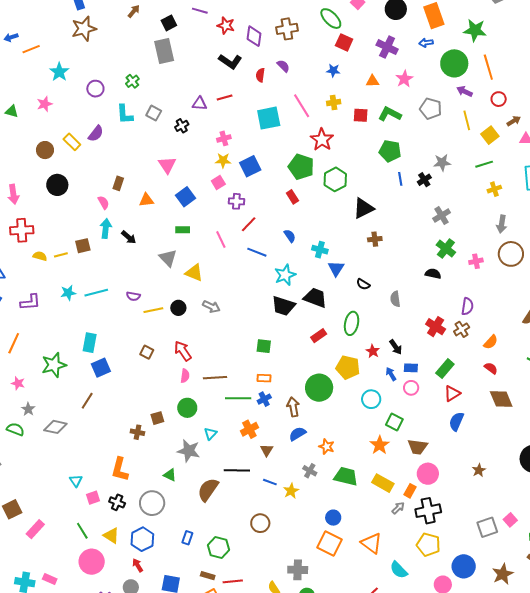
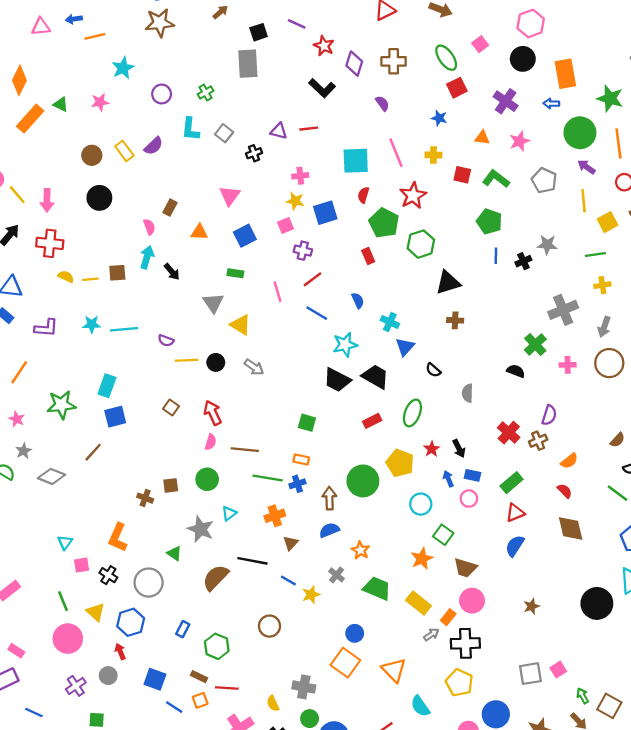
red square: (344, 42) -> (457, 88), turned 30
red semicircle: (260, 75) -> (363, 195), moved
gray cross: (442, 216) -> (563, 310), moved, size x1.4

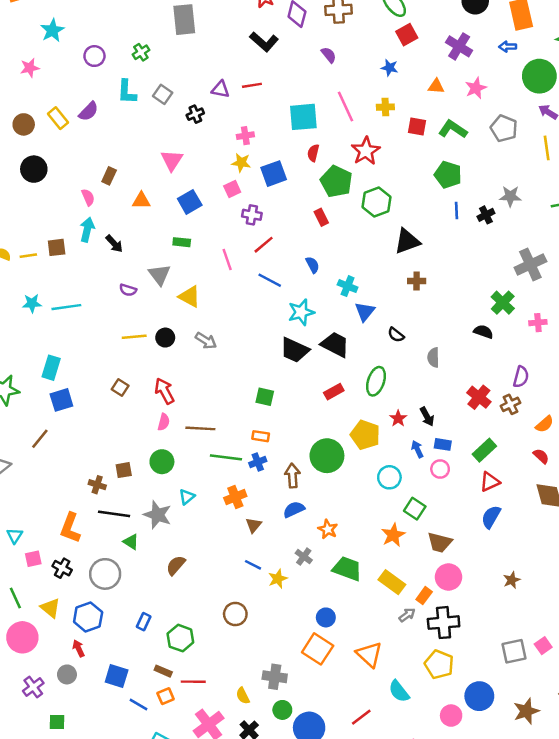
purple semicircle: (166, 341) -> (128, 290), moved
black line: (252, 561) -> (114, 514), moved
brown semicircle: (216, 578) -> (176, 565), size x0.7

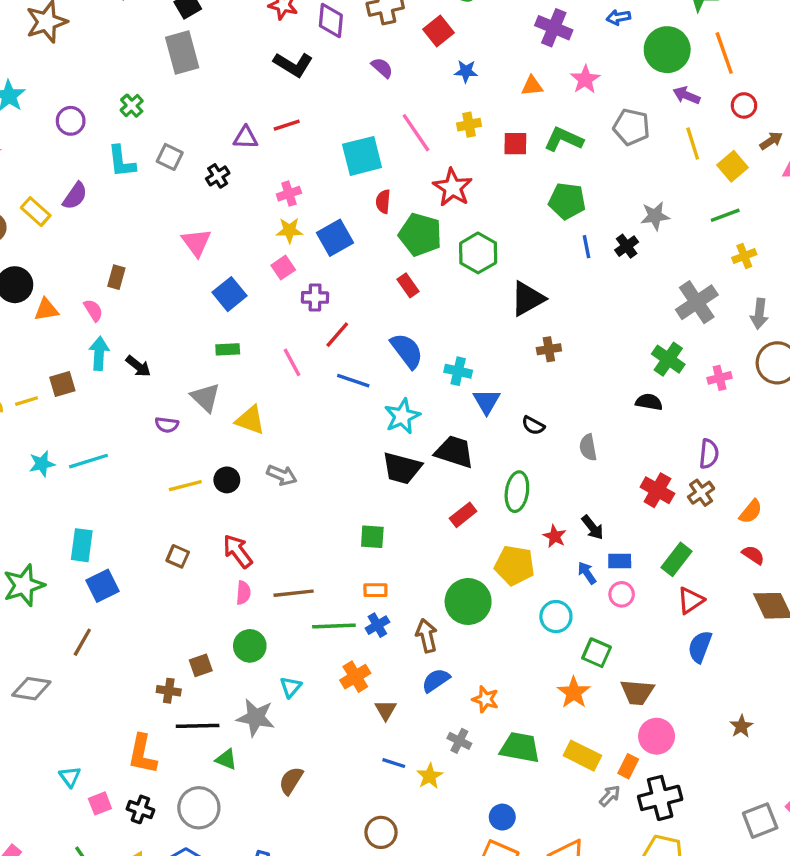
red square: (407, 35) -> (439, 31), moved
orange triangle: (141, 200) -> (46, 310), moved
blue semicircle: (312, 265) -> (407, 351), size x1.6

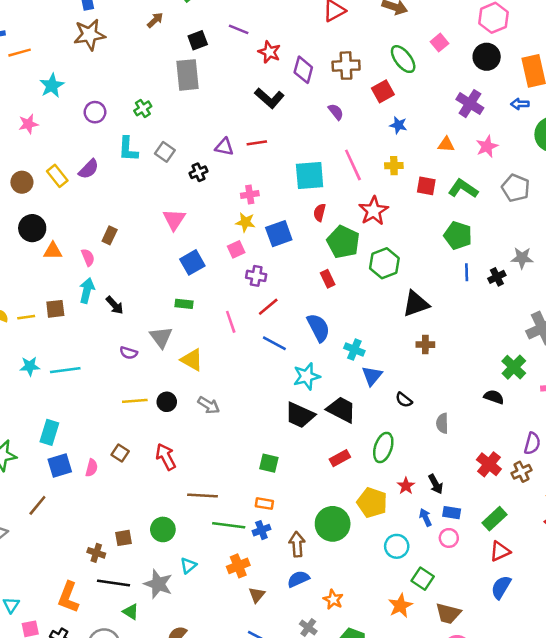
pink semicircle: (243, 593) -> (92, 468), moved

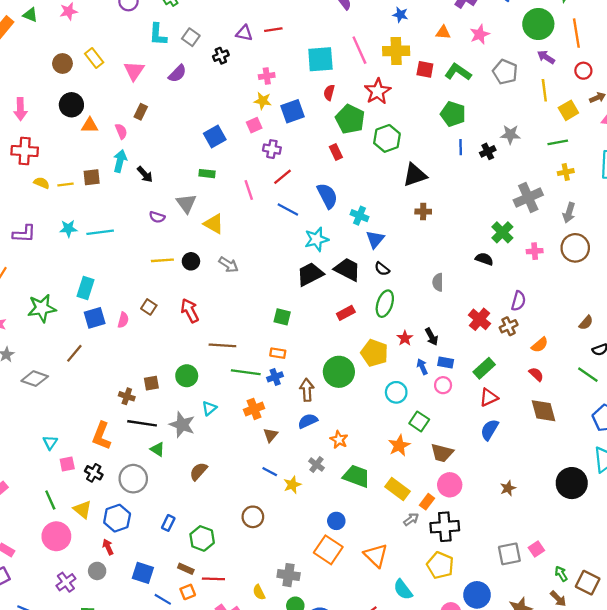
yellow cross: (394, 166) -> (396, 51), size x1.6
purple semicircle: (89, 169) -> (177, 74), moved
pink triangle: (174, 219) -> (134, 71), moved
black semicircle: (404, 400) -> (382, 269), moved
black trapezoid: (300, 415) -> (310, 274), turned 128

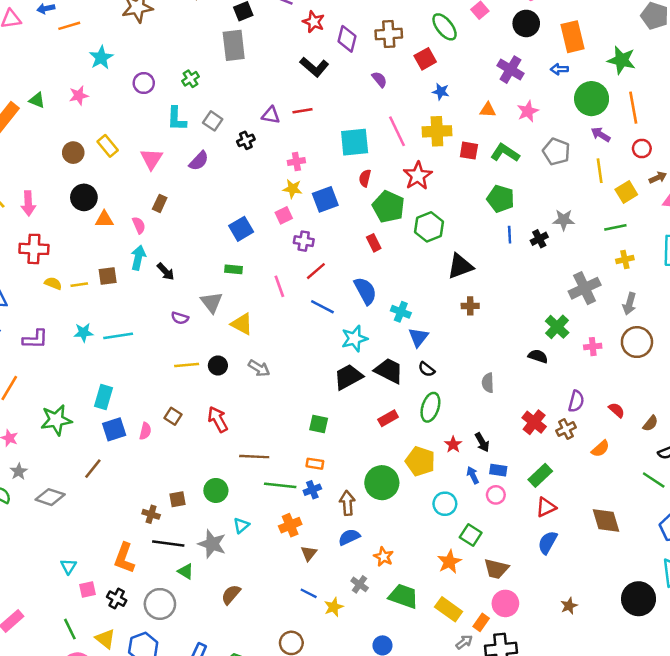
red semicircle: (536, 374) -> (617, 410), moved

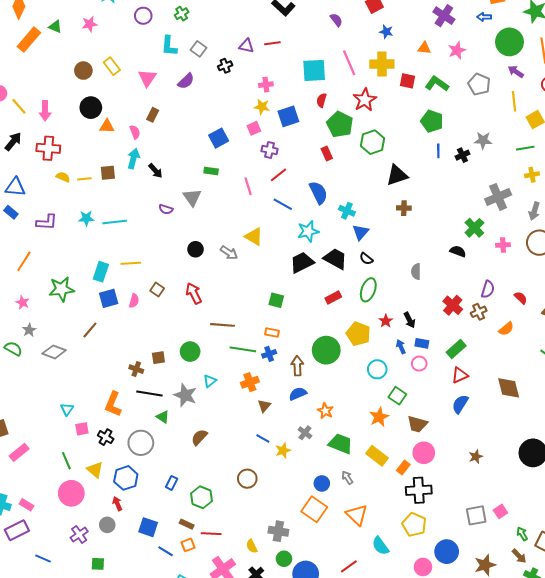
yellow triangle: (242, 324) -> (254, 236), moved
yellow line: (187, 365) -> (131, 263), moved
gray arrow: (464, 642) -> (347, 478), moved, turned -88

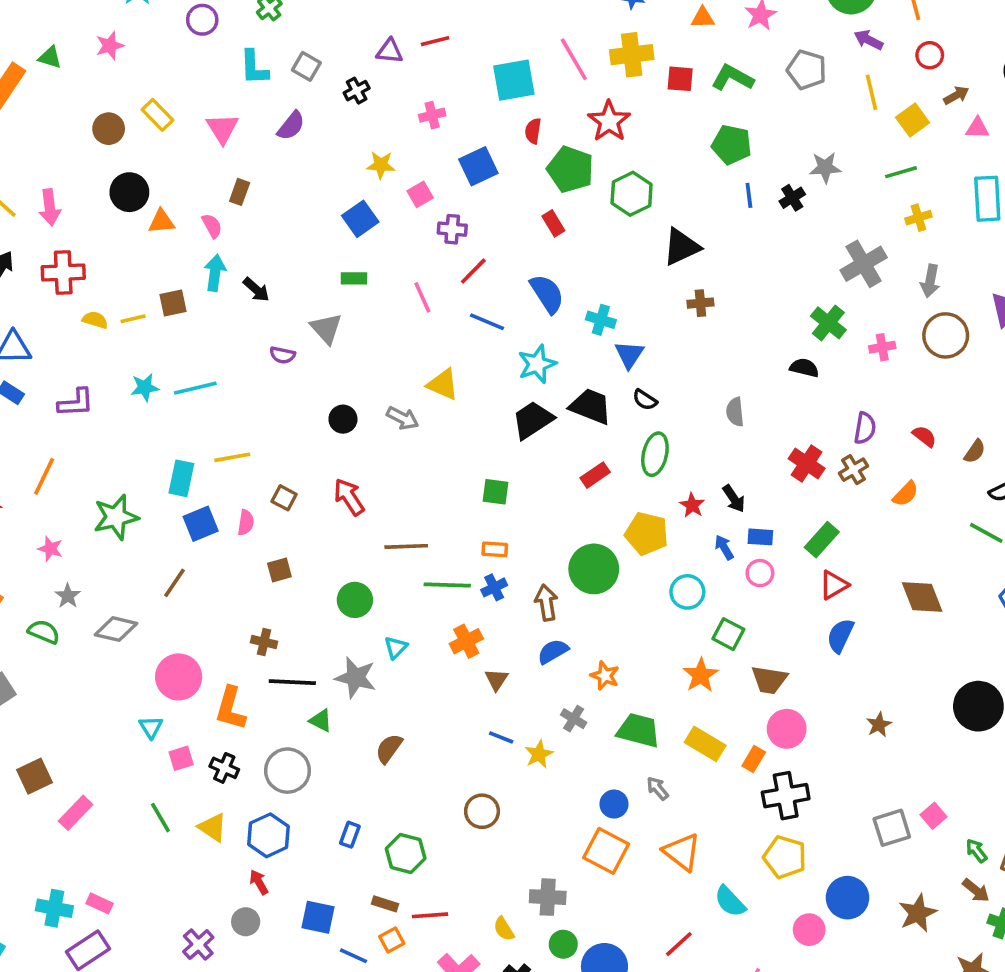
yellow star: (262, 107) -> (381, 165), moved
brown square: (158, 358) -> (279, 570), moved
pink circle: (71, 493) -> (179, 677), moved

